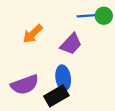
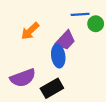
green circle: (104, 16) -> (96, 24), moved
blue ellipse: (63, 78) -> (58, 56), moved

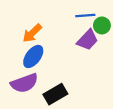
purple trapezoid: (65, 40) -> (88, 40), moved
blue ellipse: (58, 56) -> (33, 56), moved, turned 45

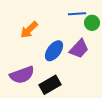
purple trapezoid: (88, 40) -> (79, 49), moved
blue ellipse: (33, 56) -> (54, 51), moved

